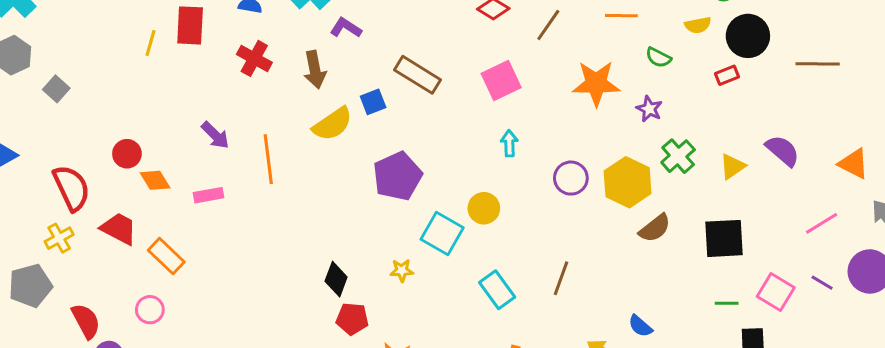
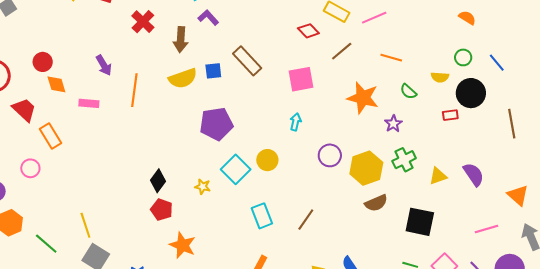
brown line: (818, 64) -> (512, 124), turned 64

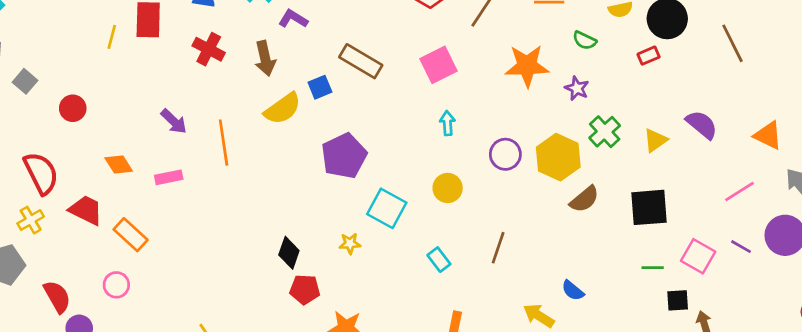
red circle: (43, 62) -> (73, 108), moved
yellow circle: (267, 160) -> (448, 188), moved
cyan rectangle: (262, 216) -> (439, 260), size x0.7

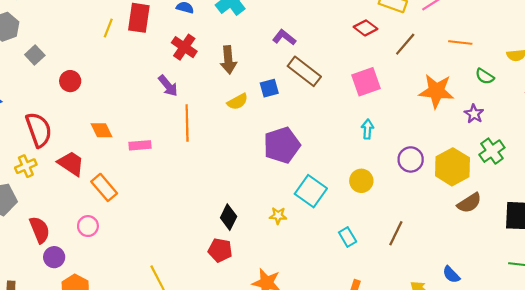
purple L-shape: (293, 19) -> (284, 37), moved
yellow semicircle: (283, 109) -> (237, 102), size x0.7
purple arrow: (174, 121) -> (168, 86), moved
red pentagon: (305, 289) -> (220, 250), moved

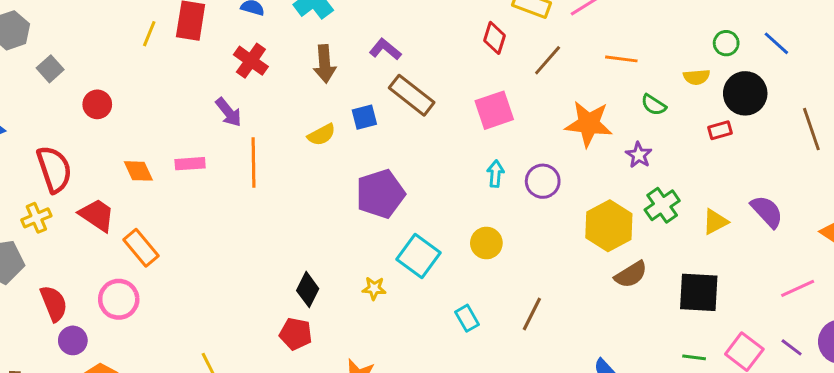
red diamond: (365, 28) -> (494, 38), turned 70
brown arrow: (228, 60) -> (325, 64), moved
pink rectangle: (140, 145) -> (190, 164), moved
purple circle: (411, 159) -> (543, 181), moved
pink circle: (88, 226) -> (119, 299), size x1.4

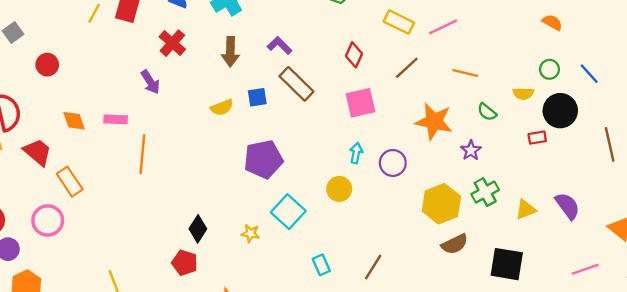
red diamond: (494, 38) -> (354, 55), moved
orange line: (253, 162) -> (142, 154), moved
yellow circle: (486, 243) -> (339, 189), moved

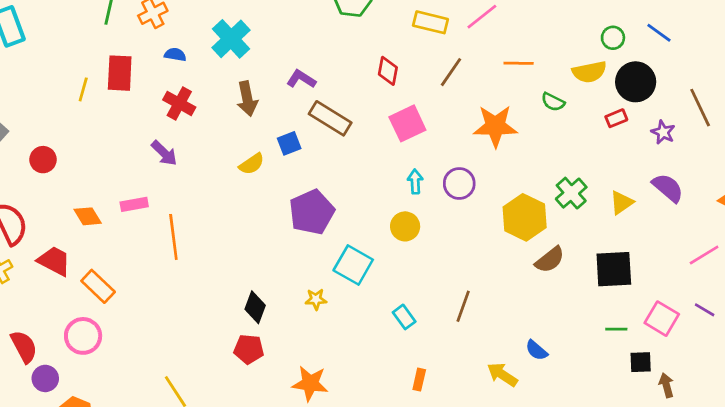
yellow semicircle: (523, 94) -> (589, 72), size x1.4
purple star: (471, 150) -> (663, 132), moved

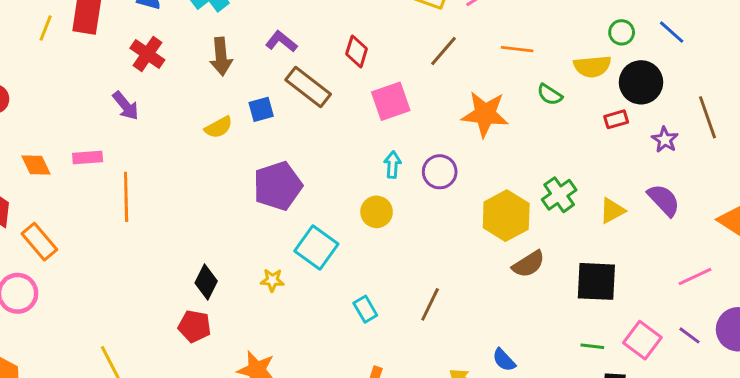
red diamond: (388, 71) -> (357, 51), moved

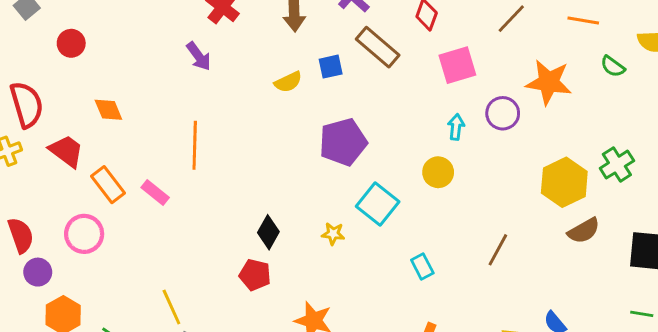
pink rectangle: (88, 157) -> (155, 192), moved, turned 40
purple circle: (440, 172) -> (503, 113), moved
brown line: (430, 304) -> (498, 250), moved

